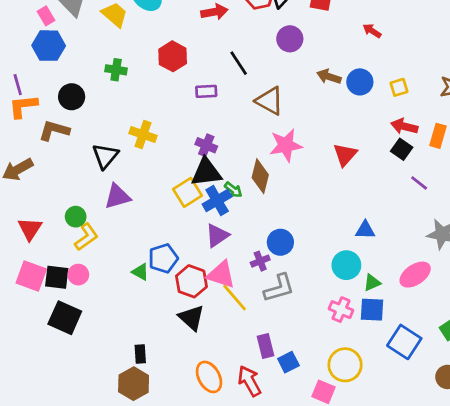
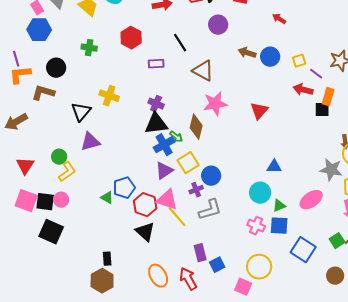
black square: (402, 149) -> (322, 110), moved, turned -35
purple line: (419, 183) -> (316, 74), moved
yellow square: (187, 192) -> (188, 163), moved

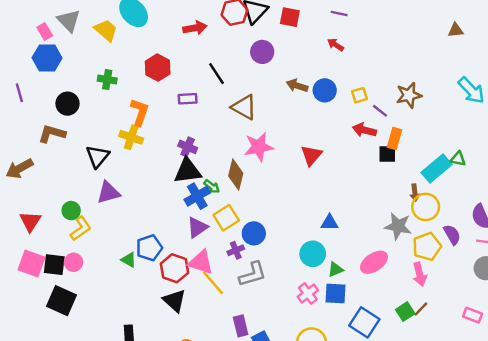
orange L-shape: (20, 75) -> (140, 112), moved, turned 115
pink cross: (256, 226) -> (308, 293), turned 30

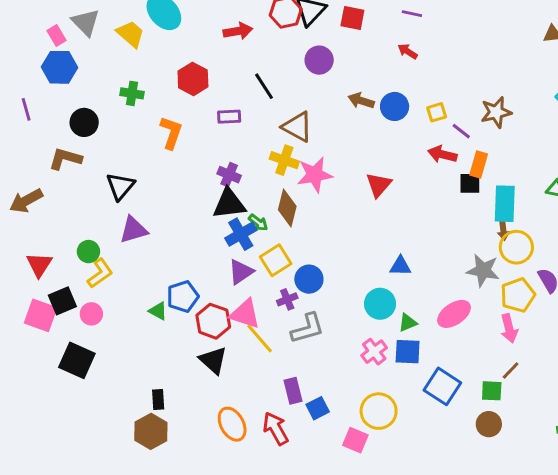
yellow cross: (131, 137) -> (284, 160), moved
cyan rectangle: (436, 168) -> (505, 204), moved, turned -48
black square: (54, 265) -> (62, 301), moved, turned -30
green square: (405, 312) -> (492, 391), moved, turned 36

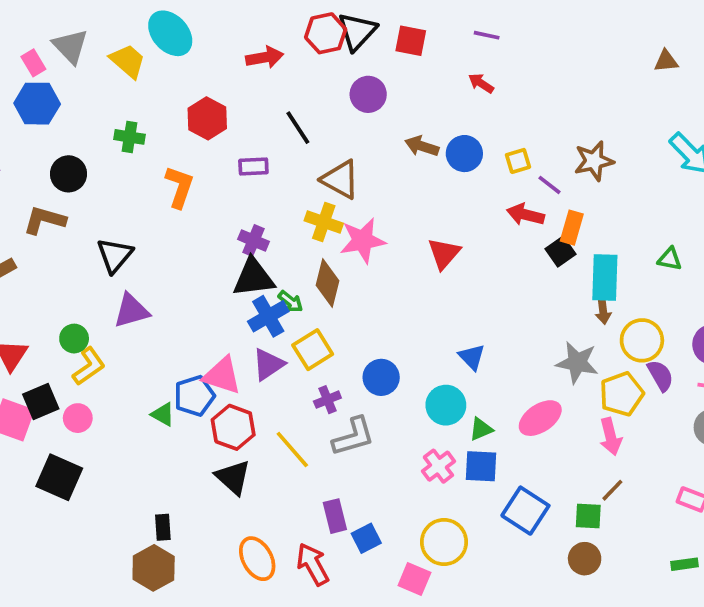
black square: (470, 183) -> (561, 252), turned -35
yellow circle: (516, 247) -> (642, 340), moved
blue triangle: (400, 266) -> (472, 357), turned 45
blue circle: (309, 279) -> (381, 377), moved
pink triangle: (245, 314) -> (222, 376), moved

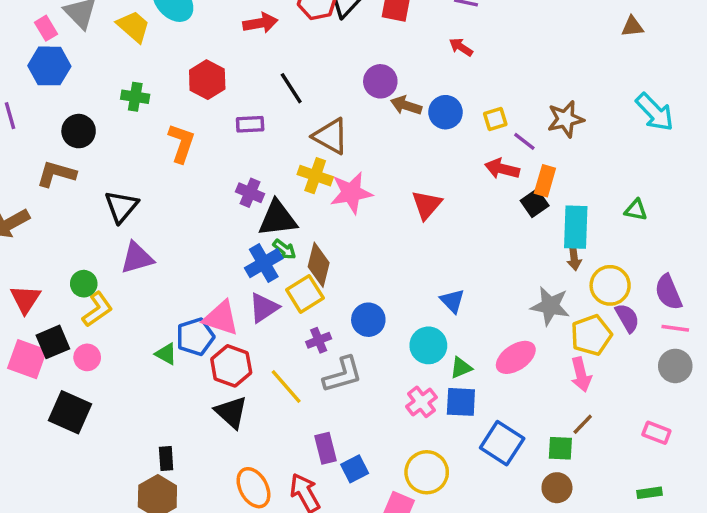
purple circle: (368, 94) -> (380, 81), moved
black triangle: (253, 277) -> (277, 219), moved
brown diamond: (327, 283) -> (319, 265), moved

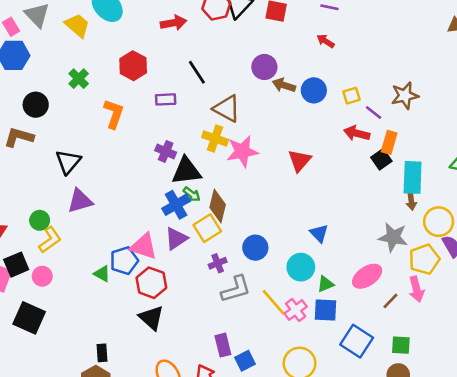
green cross: (135, 97) -> (79, 79), turned 36
yellow line: (286, 387) -> (274, 302), moved
brown line: (583, 424) -> (390, 301), moved

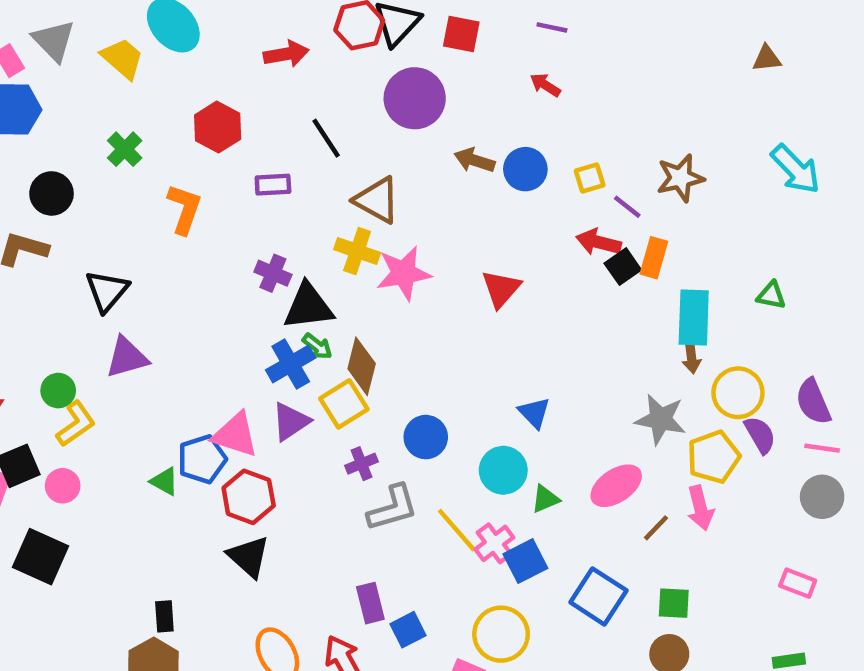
purple circle: (264, 67) -> (415, 98), moved, size x1.4
black square: (381, 159) -> (623, 267), moved
blue square: (325, 310) -> (525, 561), moved, turned -30

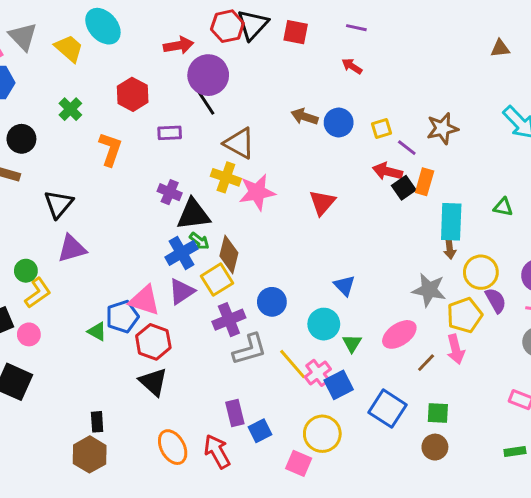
purple circle: (415, 98) -> (208, 75), moved
purple cross: (362, 464) -> (229, 320), size x1.5
green triangle: (545, 499) -> (352, 343), turned -36

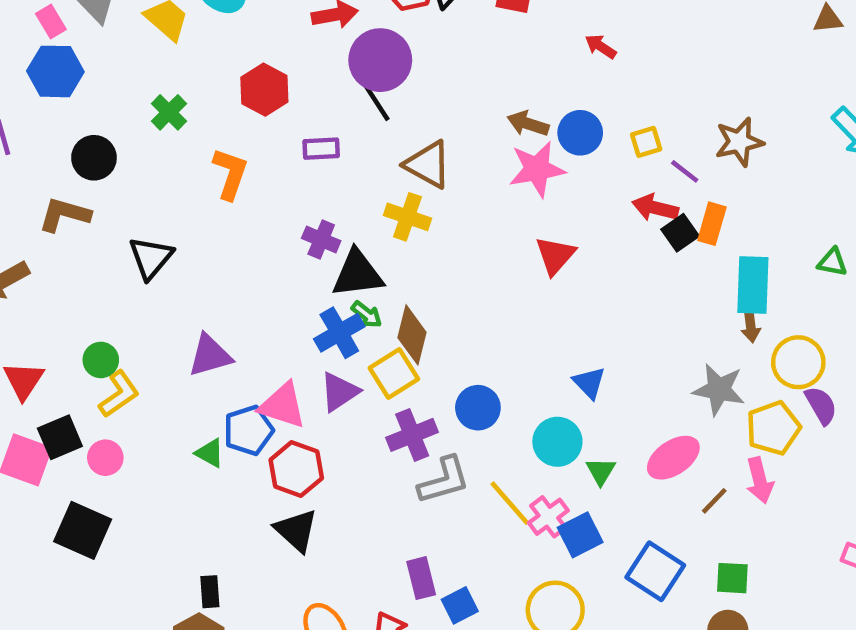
pink star: (257, 192) -> (537, 169), moved
purple triangle: (72, 248) -> (210, 355), moved

